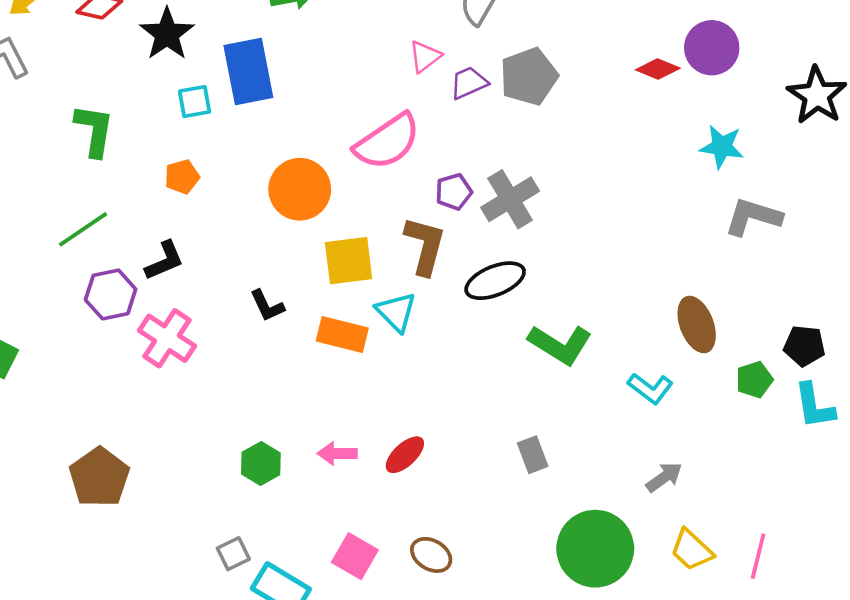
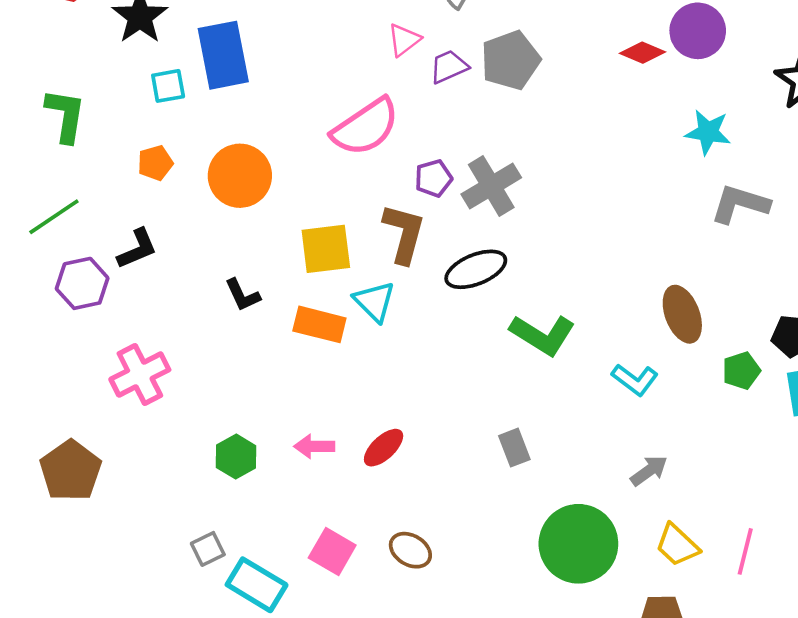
orange circle: (300, 189) -> (240, 176), moved
pink cross: (167, 338) -> (140, 375), moved, turned 30

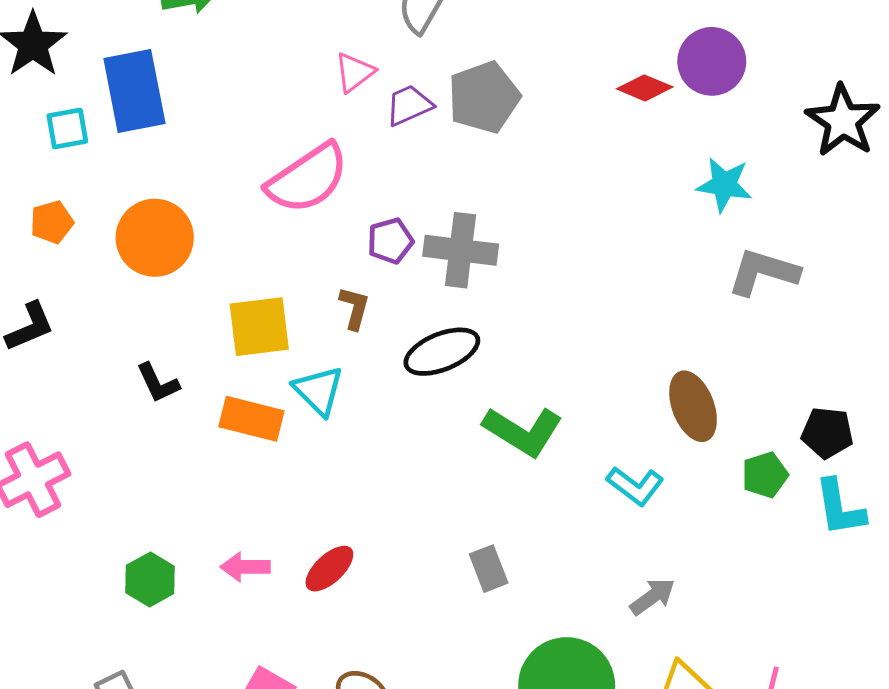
gray cross: (491, 186) -> (461, 250), turned 38
brown L-shape: (404, 233) -> (354, 308), size x0.6

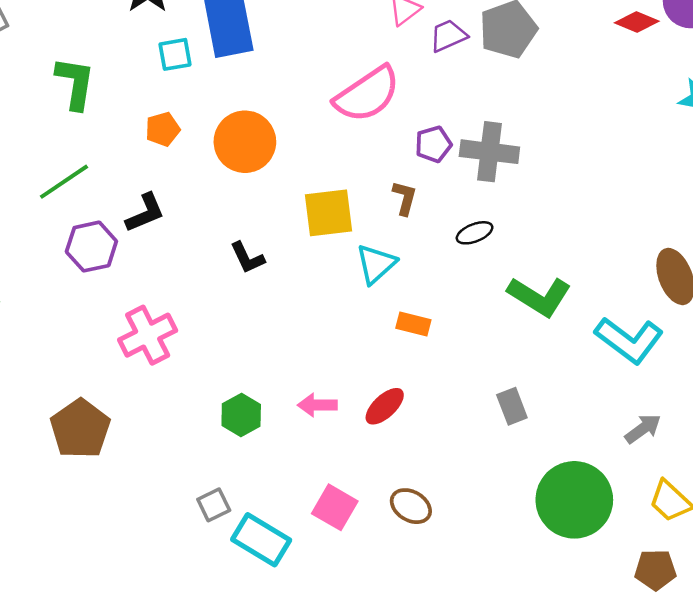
black ellipse: (442, 352) -> (475, 233), size x0.6
cyan triangle: (319, 391) -> (376, 264), turned 33
orange rectangle: (251, 419) -> (413, 324), moved, size x0.7
cyan L-shape: (635, 486) -> (629, 340), size x1.5

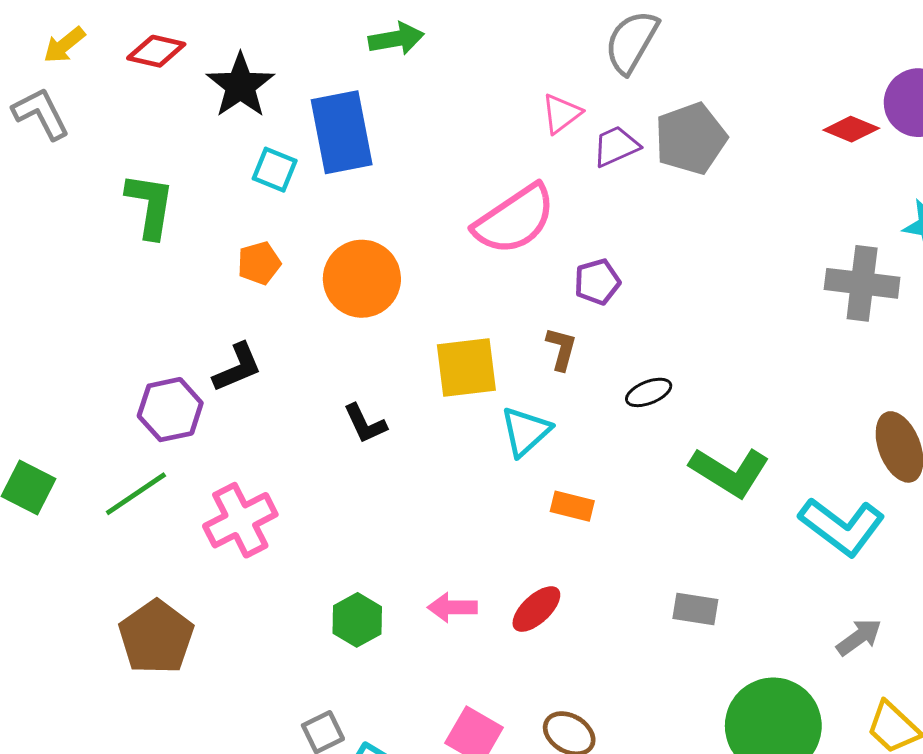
cyan square: (175, 54) -> (275, 170), turned 32
gray cross: (489, 152) -> (862, 283), moved
green line: (64, 182) -> (136, 494), moved
gray rectangle: (512, 406) -> (695, 609), turned -60

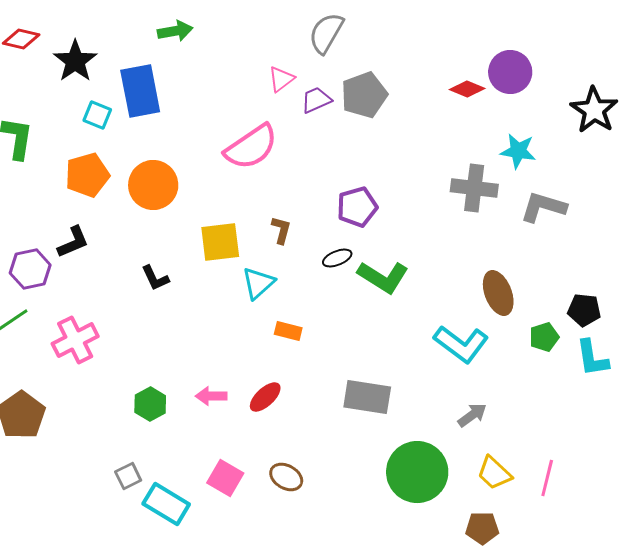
orange pentagon: (259, 263) -> (87, 175), size x1.6
purple pentagon: (597, 282) -> (357, 207), moved, size x1.4
green L-shape: (730, 472) -> (383, 277), moved
gray rectangle: (695, 609) -> (367, 397), size x1.6

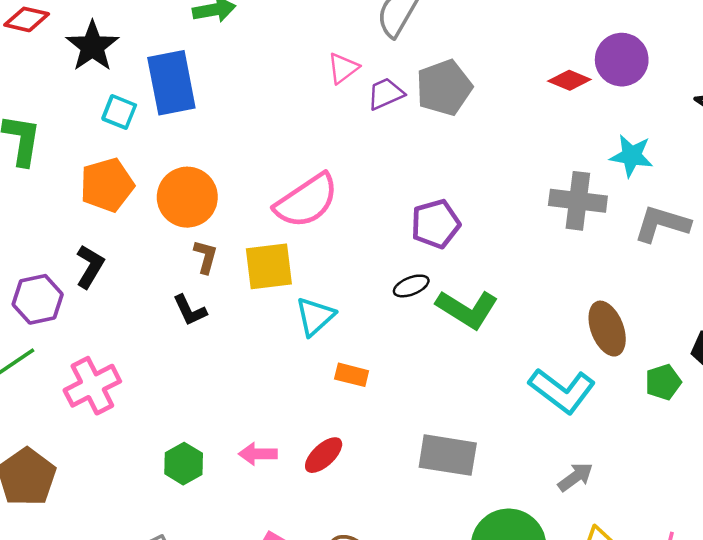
pink semicircle: (251, 147) -> (307, 201), moved
brown L-shape: (281, 230) -> (206, 257), moved
black L-shape: (73, 242) -> (90, 266), turned -36

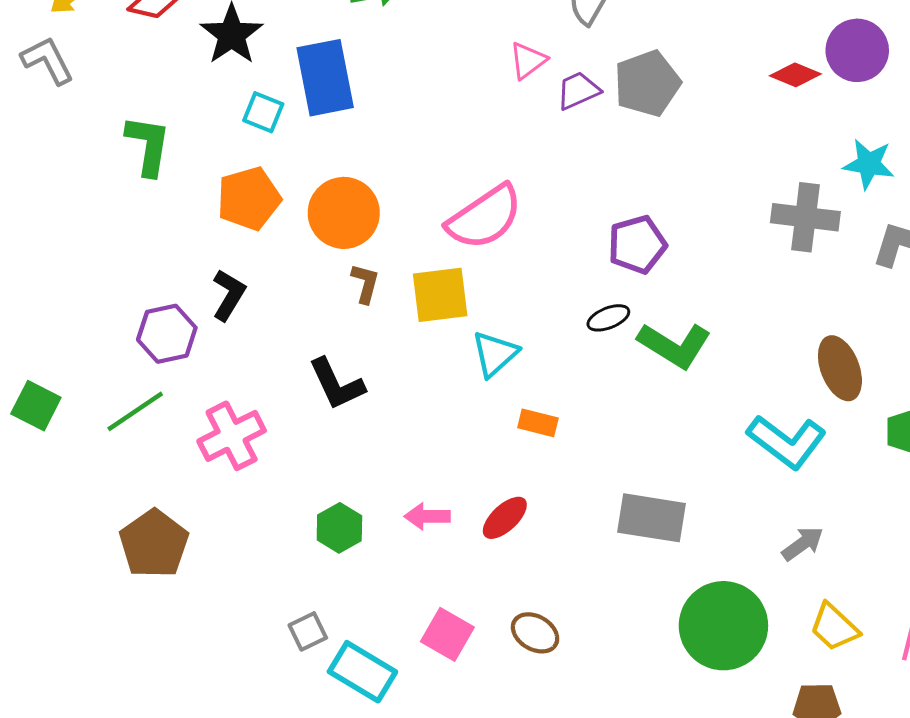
black L-shape: (190, 310) -> (337, 384), moved, size x1.4

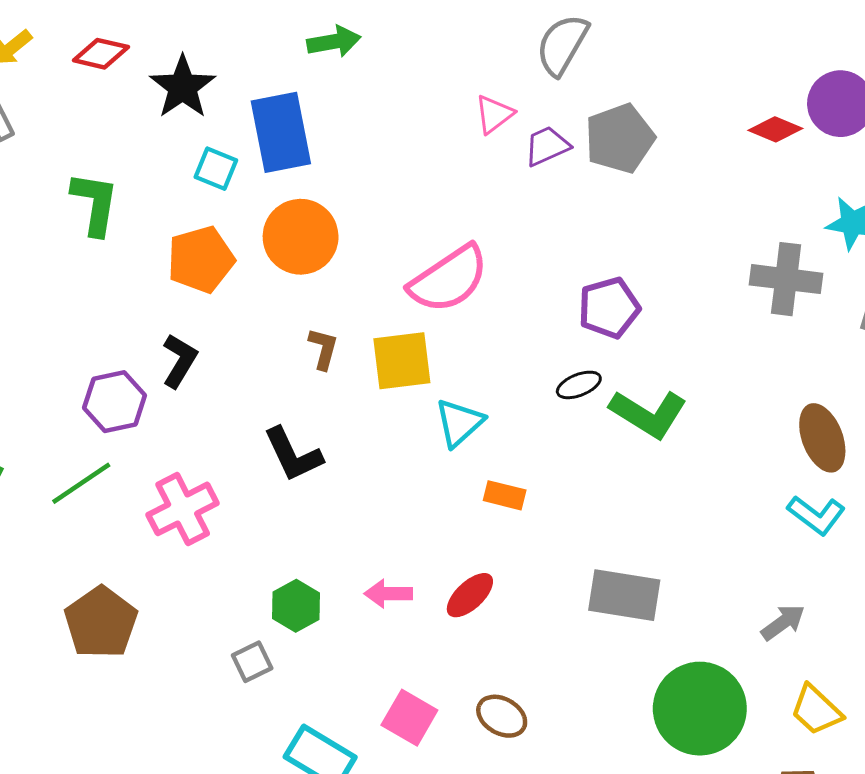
orange circle: (344, 213) -> (301, 237), moved
cyan L-shape: (787, 442) -> (816, 515), moved, size x0.7
gray square: (308, 631) -> (252, 662), moved

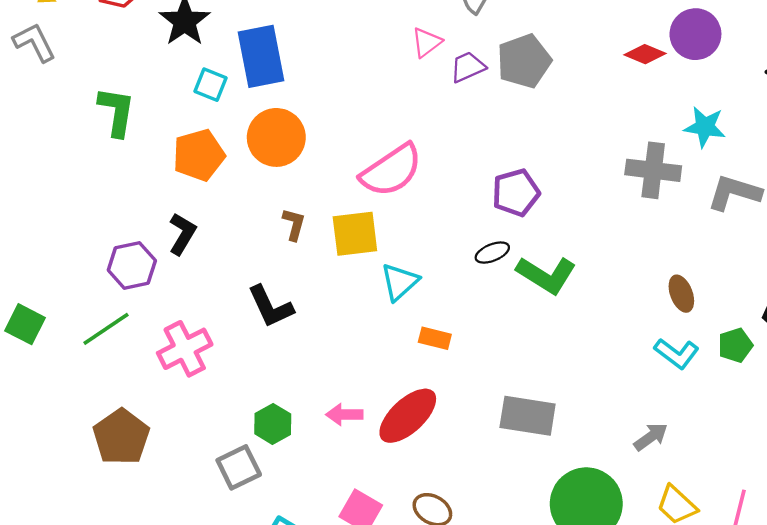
brown ellipse: (822, 438) -> (681, 294), size x0.7
red ellipse: (470, 595) -> (408, 416), size x1.6
gray square: (252, 662) -> (239, 467), size x1.4

